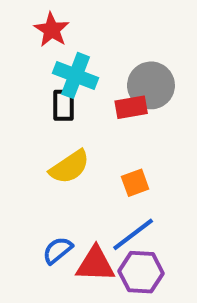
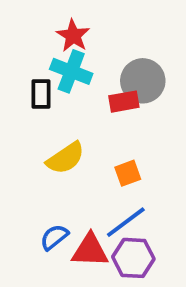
red star: (52, 30) -> (73, 36), moved
black rectangle: (64, 105) -> (41, 94), moved

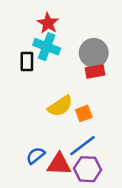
red rectangle: (124, 102) -> (95, 71), moved
yellow semicircle: (66, 158) -> (60, 106), moved

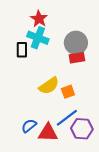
purple hexagon: (88, 169) -> (82, 129), moved

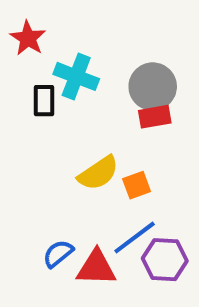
red star: (39, 19) -> (28, 38), moved

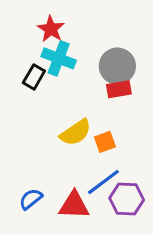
red star: (28, 38) -> (51, 29), moved
black rectangle: (44, 101) -> (34, 77), turned 30
blue semicircle: (58, 254) -> (31, 199), moved

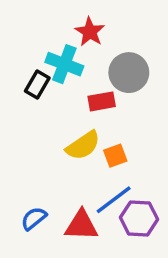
red star: (51, 29) -> (90, 32), moved
red rectangle: (119, 89) -> (102, 101), moved

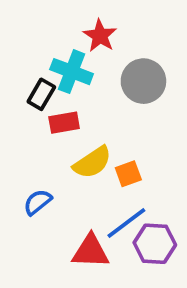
red rectangle: (102, 101) -> (64, 123), moved
blue semicircle: (34, 218) -> (38, 202), moved

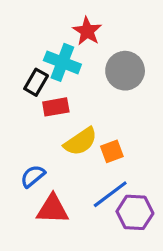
red triangle: (91, 251) -> (53, 209), moved

